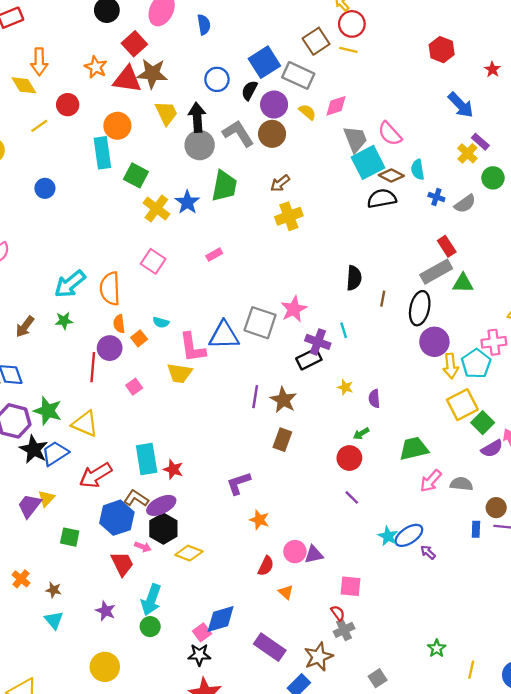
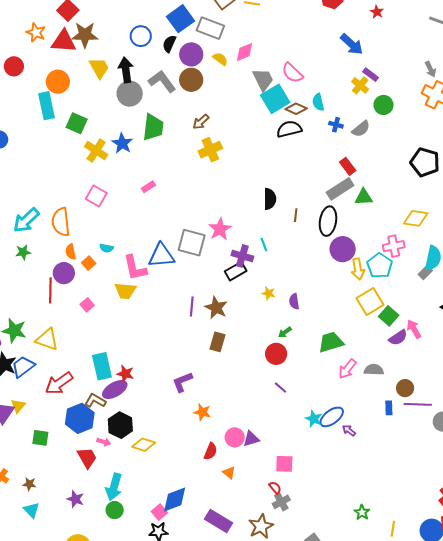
purple ellipse: (161, 505) -> (115, 390), moved

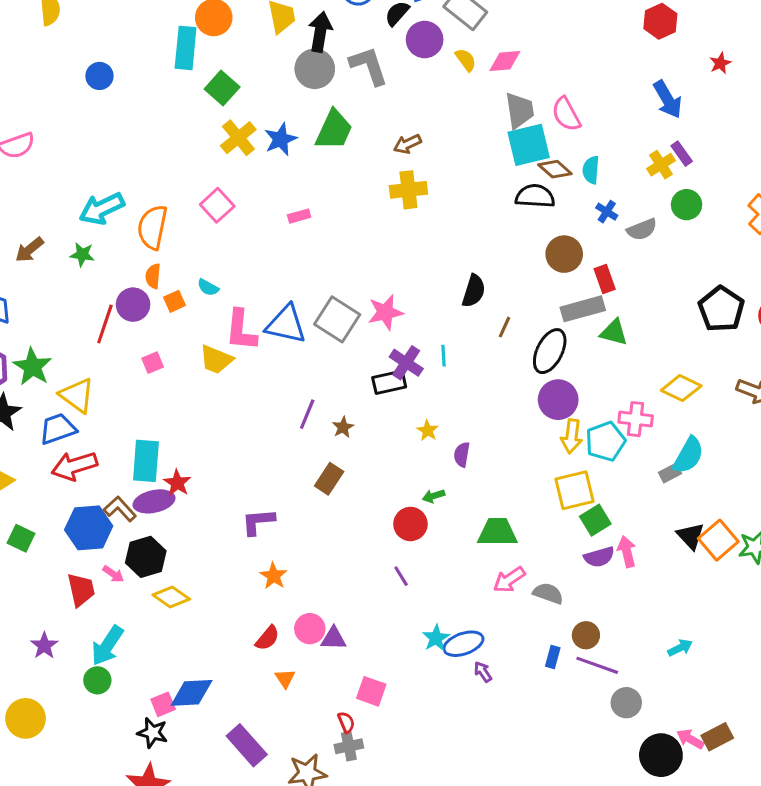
brown circle: (191, 80) -> (564, 254), moved
brown star: (216, 308) -> (343, 427), size x0.6
blue trapezoid: (23, 367) -> (58, 429), moved

